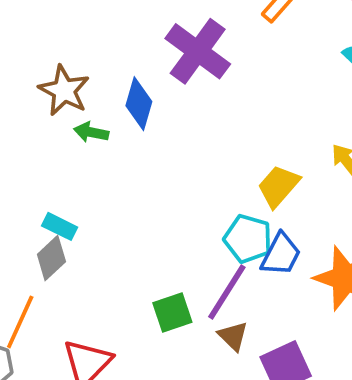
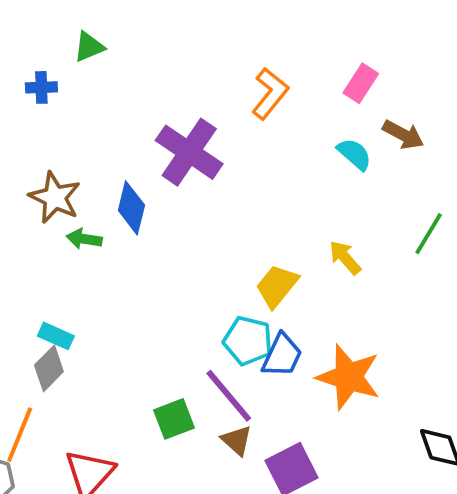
purple line: (227, 292) -> (229, 396), turned -70

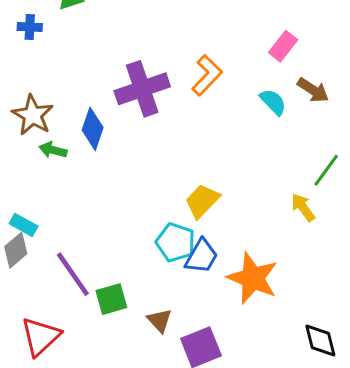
orange L-shape: (270, 93) -> (207, 75), moved
purple cross: (189, 152) -> (142, 89), turned 32
yellow arrow: (345, 258) -> (303, 207), moved
purple line: (229, 396) -> (73, 274), moved

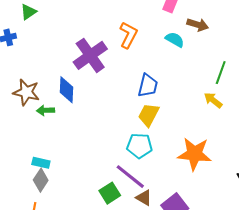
blue trapezoid: (201, 256) -> (148, 86), moved
purple line: (73, 274) -> (130, 177), moved

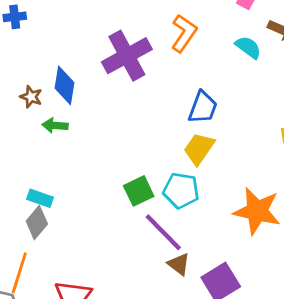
blue diamond: (66, 90) -> (65, 85), moved
brown star: (26, 92) -> (31, 97), size x0.6
green square: (110, 193) -> (139, 191), moved

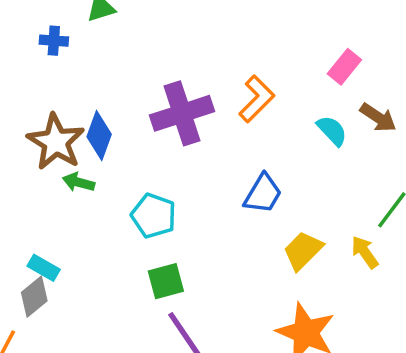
brown star: (31, 97) -> (56, 142), size x2.0
yellow trapezoid: (199, 149) -> (303, 251), moved
cyan pentagon: (181, 190) -> (154, 216), moved

